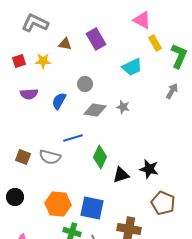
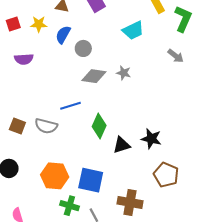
gray arrow: (172, 91) -> (176, 56), turned 98
blue semicircle: (59, 101) -> (63, 35), moved

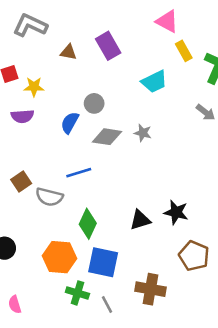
yellow star: (39, 24) -> (34, 87), moved
blue semicircle: (63, 35) -> (70, 123), moved
brown square: (17, 126) -> (21, 182), moved, turned 35
green diamond: (99, 126) -> (88, 224), moved

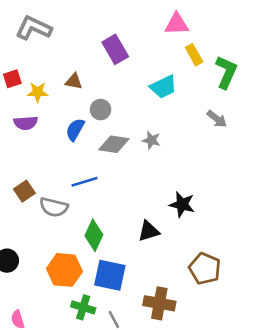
pink triangle: (167, 21) -> (177, 24), turned -30
brown triangle: (68, 52) -> (74, 81), moved
black star: (176, 212) -> (182, 204), moved

